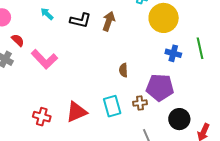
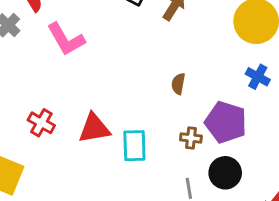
cyan rectangle: (112, 106) -> (134, 146), moved
black circle: (179, 119) -> (225, 173), moved

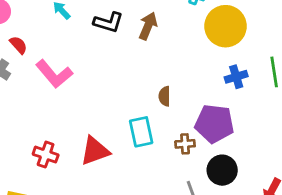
blue cross: (258, 77) -> (236, 77), turned -35
cyan rectangle: (134, 146) -> (141, 132), moved

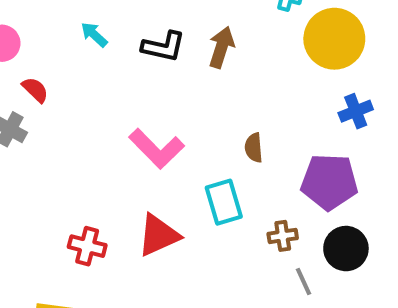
pink L-shape: (54, 74) -> (157, 149), moved
brown cross: (185, 144) -> (283, 236), moved

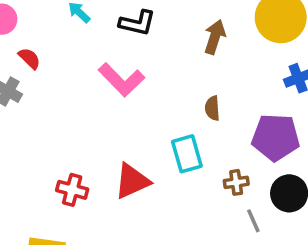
brown arrow: (221, 47) -> (215, 37), moved
pink L-shape: (157, 149) -> (121, 80), moved

